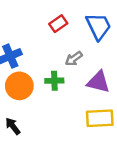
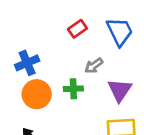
purple triangle: (98, 82) -> (120, 90), turned 50

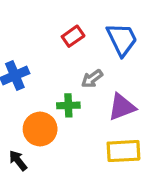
purple triangle: (120, 90) -> (122, 107), turned 35
orange circle: (37, 94) -> (40, 129), moved

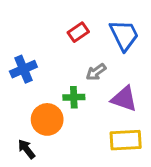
purple triangle: (122, 107) -> (124, 99), turned 40

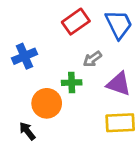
red rectangle: (78, 32) -> (76, 22), size x1.4

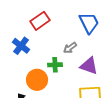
red rectangle: (76, 22) -> (40, 21), moved
blue cross: (25, 56) -> (21, 46), turned -30

